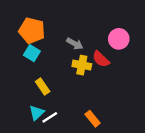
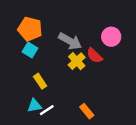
gray arrow: (75, 44) -> (70, 41), size x1.5
yellow cross: (82, 65) -> (77, 61), turned 36
cyan triangle: (37, 113) -> (34, 106), turned 32

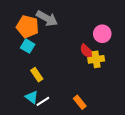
gray arrow: (70, 41) -> (47, 18), moved
yellow cross: (77, 61) -> (96, 59), moved, turned 35
cyan triangle: (34, 106) -> (32, 97), turned 48

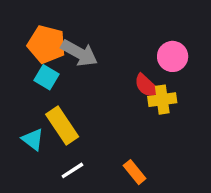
gray arrow: (47, 18) -> (79, 53), moved
yellow rectangle: (37, 75) -> (62, 126), size x1.5
cyan triangle: (32, 97) -> (33, 139), moved

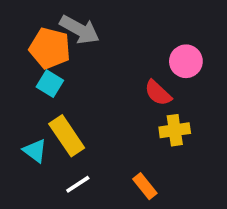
gray arrow: (79, 53) -> (80, 30), moved
yellow cross: (162, 100) -> (175, 130), moved

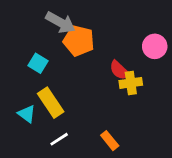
orange pentagon: (50, 48) -> (79, 41), moved
pink circle: (186, 61) -> (155, 46), moved
yellow cross: (175, 130) -> (131, 83), moved

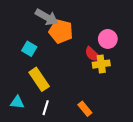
pink circle: (155, 46) -> (108, 39), moved
cyan triangle: (27, 114) -> (17, 102), moved, turned -32
white line: (59, 139) -> (46, 108), turned -40

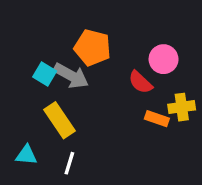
gray arrow: (47, 17) -> (71, 76), moved
yellow cross: (101, 64) -> (182, 107), moved
orange rectangle: (85, 109) -> (157, 119), moved, turned -32

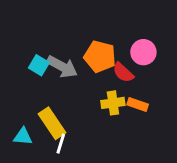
orange pentagon: (92, 48) -> (100, 57), moved
yellow cross: (182, 107) -> (113, 103), moved
yellow rectangle: (59, 120) -> (52, 123), moved

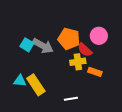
yellow cross: (113, 103) -> (78, 62), moved
cyan triangle: (23, 136) -> (20, 81), moved
white line: (61, 144) -> (71, 99), moved, turned 64

